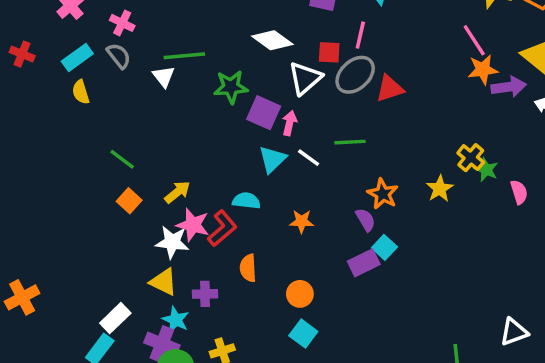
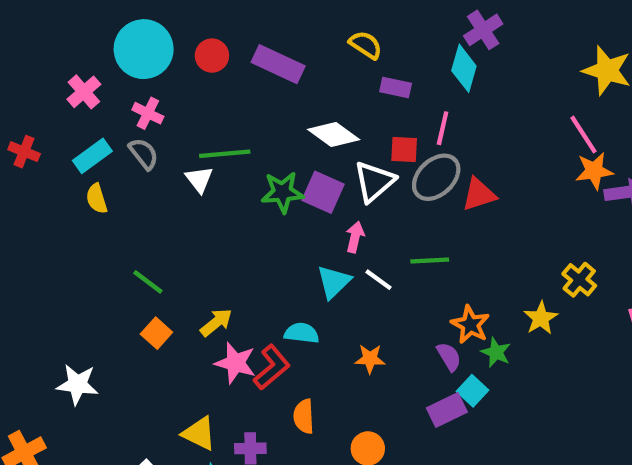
purple square: (264, 113) -> (323, 192), moved
green star: (486, 170) -> (496, 352), moved
white star: (172, 242) -> (77, 384), moved

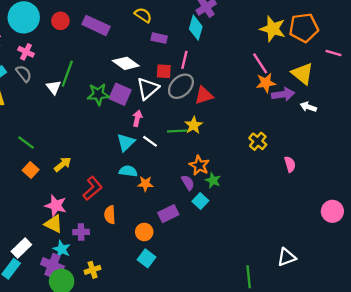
green line: (225, 154) -> (67, 74), turned -65
yellow star: (541, 318) -> (194, 125), moved
cyan semicircle: (302, 333) -> (128, 171), moved
pink star: (235, 363) -> (56, 206), moved
purple rectangle: (447, 410) -> (168, 214), moved

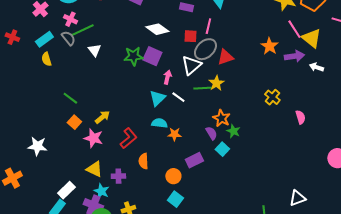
pink line: (260, 63) -> (294, 29), moved
green line: (67, 74) -> (82, 30), moved, turned 45
orange star: (266, 83) -> (269, 46), moved, turned -30
white triangle: (148, 89) -> (191, 65), moved
pink star: (56, 206) -> (93, 138), moved

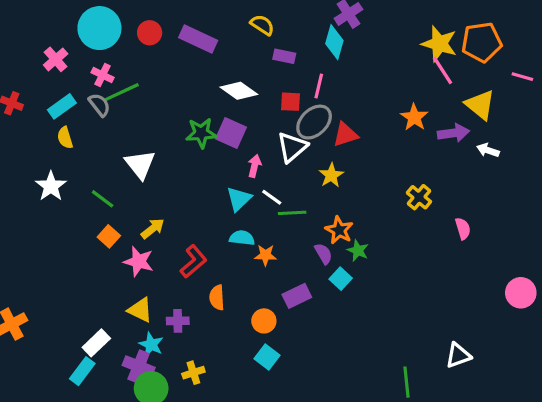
pink line: (294, 29) -> (442, 70), moved
white triangle: (94, 50) -> (140, 164), moved, size x1.5
green line: (202, 88) -> (292, 213), moved
white star: (37, 146) -> (51, 186), moved, turned 30

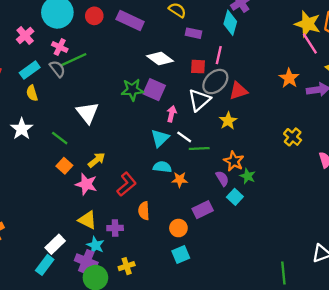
cyan square: (267, 357) -> (181, 255), turned 30

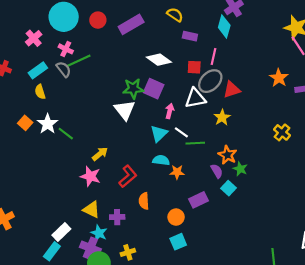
purple rectangle: (130, 20) -> (131, 24), turned -55
white triangle: (199, 100) -> (195, 98), turned 30
white triangle: (87, 113) -> (125, 110), moved
white star: (22, 129) -> (48, 124), moved
orange square: (64, 166) -> (25, 123), moved

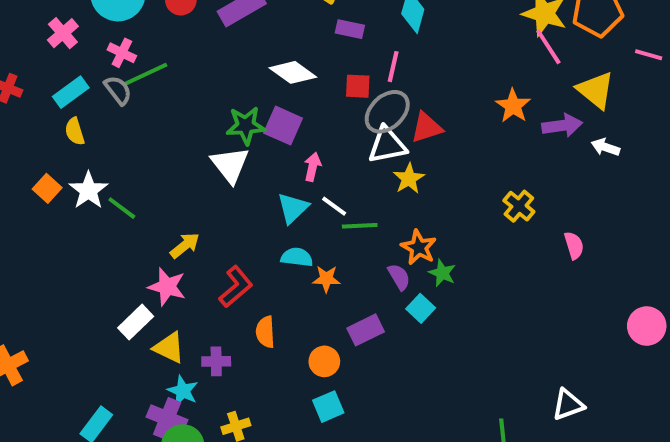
white triangle: (195, 98) -> (387, 145), moved
white rectangle: (61, 232) -> (136, 322), moved

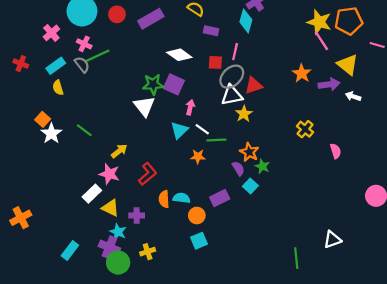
white star: (88, 190) -> (51, 134), moved
cyan semicircle: (297, 257) -> (181, 198), moved
orange star: (326, 279) -> (198, 156), moved

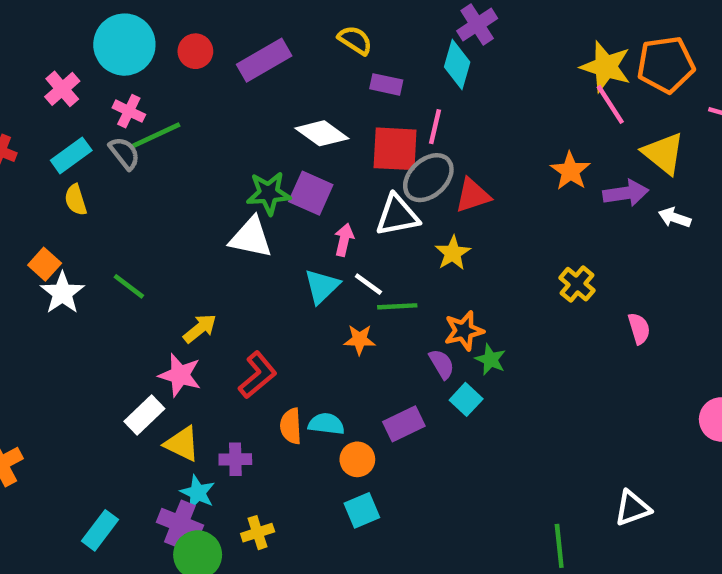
red square: (215, 62) -> (395, 149), size x1.6
white triangle: (232, 95) -> (397, 215), moved
white triangle: (144, 106) -> (251, 238), turned -40
orange star: (249, 152) -> (464, 331), turned 30

